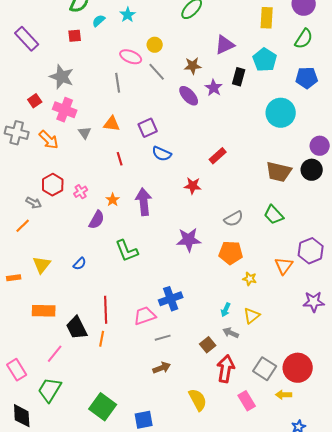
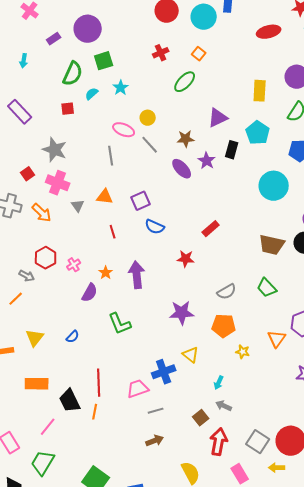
yellow triangle: (252, 316) -> (191, 355), moved, turned -42

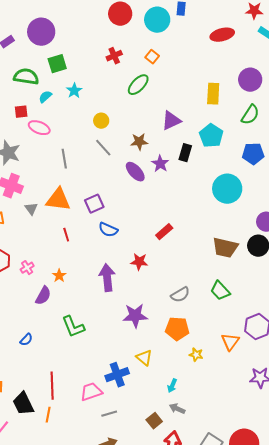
green semicircle: (73, 74) -> (26, 77), turned -105
pink ellipse: (124, 130) -> (39, 128), moved
orange triangle: (105, 197) -> (58, 200), size x1.5
purple arrow: (137, 275) -> (107, 278), moved

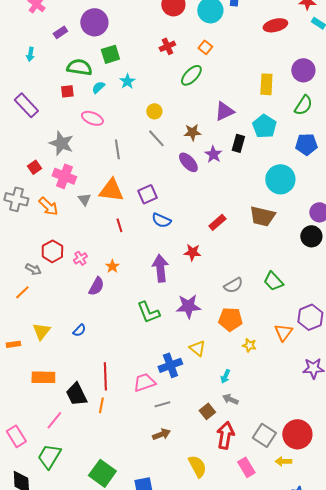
red square: (21, 112) -> (67, 91), moved
brown trapezoid: (225, 248) -> (262, 216), moved
green L-shape: (73, 327) -> (148, 312), moved

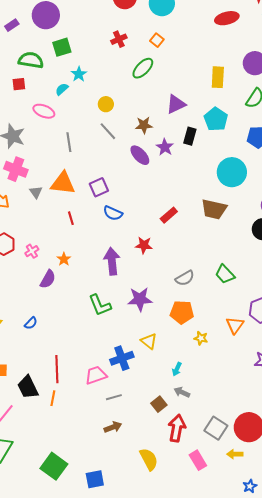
cyan semicircle: (98, 87) -> (62, 89), moved

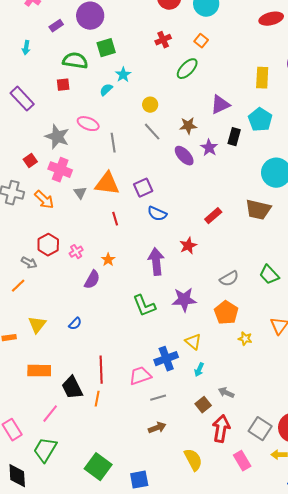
pink ellipse: (44, 111) -> (88, 124), moved
red star: (144, 245) -> (188, 246), turned -30
orange pentagon: (182, 312) -> (226, 313), turned 30
cyan arrow: (177, 369) -> (199, 370), moved

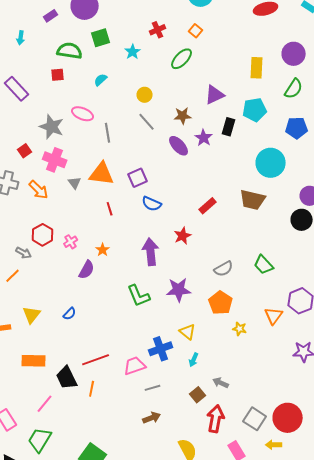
cyan star: (123, 75) -> (133, 52), moved
cyan pentagon: (260, 120) -> (255, 110), turned 30
red line: (101, 370) -> (96, 360), turned 72

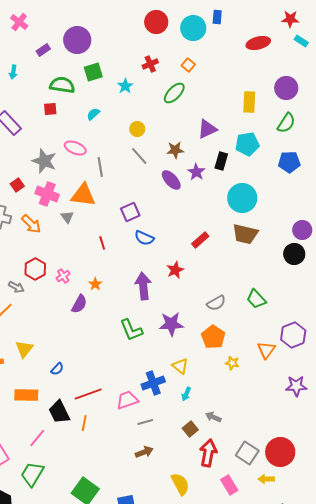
cyan circle: (271, 163) -> (242, 198), moved
orange triangle: (102, 174) -> (83, 195), moved
blue semicircle: (70, 314) -> (57, 369), moved

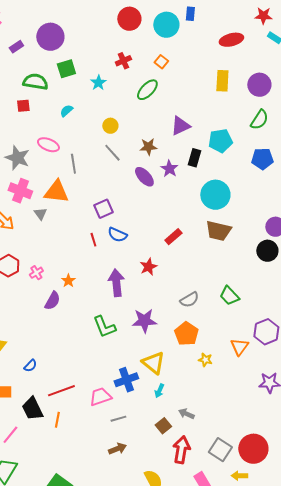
yellow rectangle: (249, 102) -> (222, 81), moved
red line: (102, 243) -> (93, 240), moved
yellow triangle: (180, 366) -> (153, 363), size x1.4

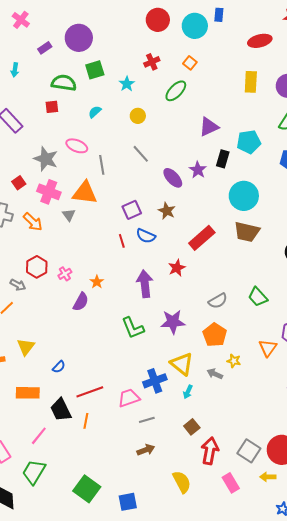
yellow circle: (110, 126) -> (138, 116), moved
brown star: (148, 147) -> (167, 211), moved, turned 30
red rectangle: (173, 237) -> (202, 238), size x1.5
gray arrow: (186, 414) -> (215, 374), moved

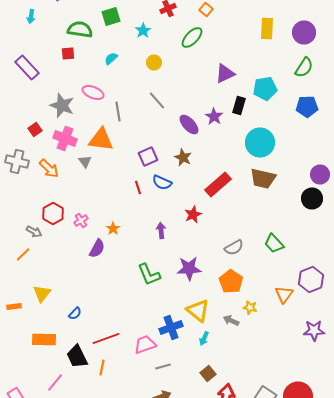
purple arrow: (145, 284) -> (161, 230), size x0.6

